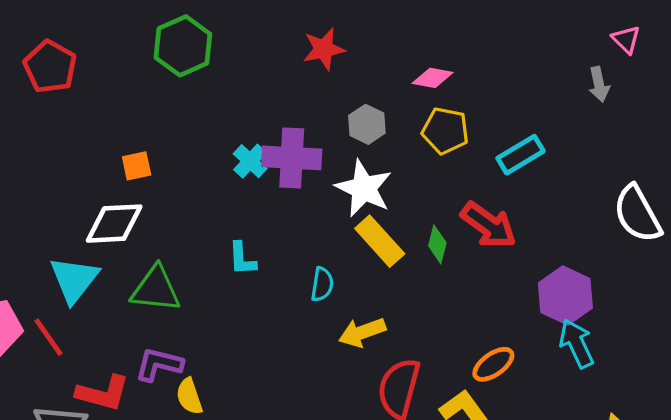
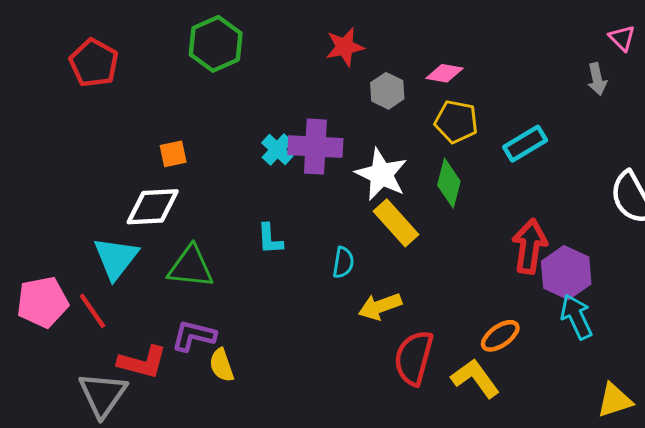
gray hexagon: (367, 124) -> (387, 91), moved
red arrow: (489, 225) -> (530, 246), moved, turned -118
green diamond: (437, 244) -> (449, 183), moved, size x1.4

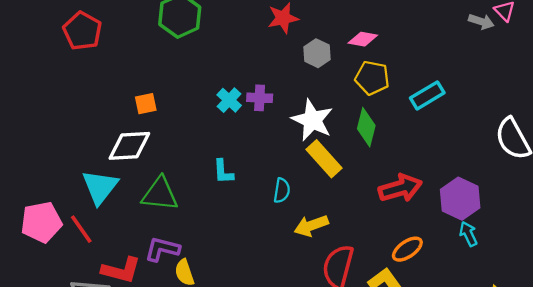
gray arrow: (597, 79) -> (481, 22), moved, turned -60
purple cross: (315, 147) -> (260, 98), size x0.6
red arrow: (530, 246) -> (400, 188), moved, turned 66
cyan arrow: (577, 317) -> (468, 234), size x0.7

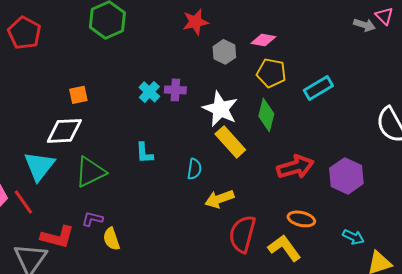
green triangle: (160, 194) -> (90, 172), turned -32
cyan arrow: (468, 234) -> (353, 237), moved, turned 140
purple L-shape: (162, 249) -> (92, 219), size x0.7
orange ellipse: (407, 249) -> (301, 219), turned 48

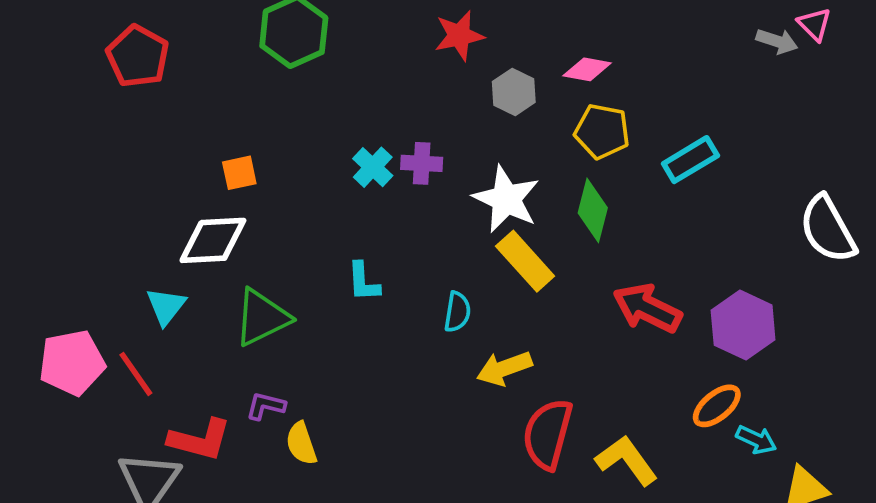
cyan triangle: (39, 166) -> (166, 306), size x0.7
red arrow: (295, 167) -> (647, 308), turned -138
orange ellipse: (301, 219) -> (717, 406), moved, turned -52

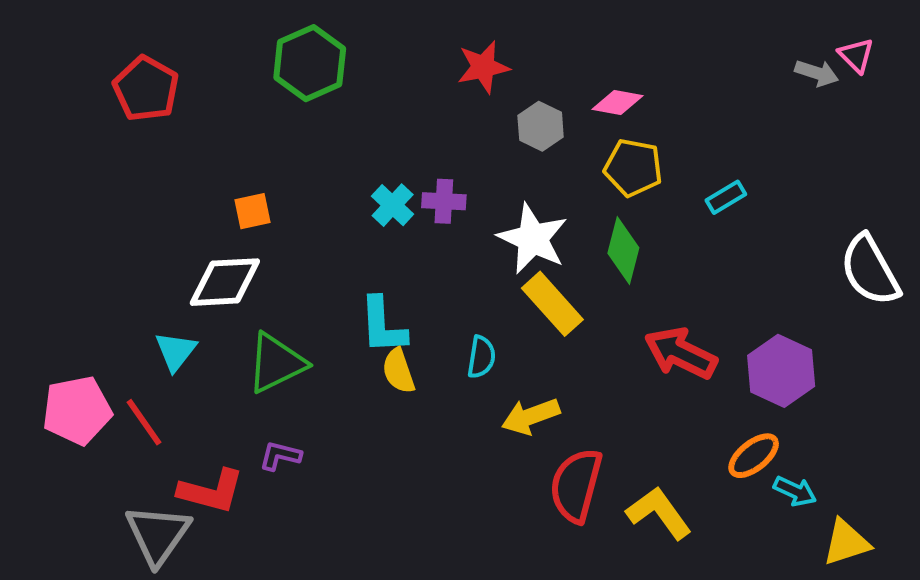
cyan rectangle: (690, 160) -> (726, 197), size x0.7
cyan L-shape: (363, 282) -> (383, 325), size x1.4
yellow semicircle: (301, 443) -> (398, 371), moved

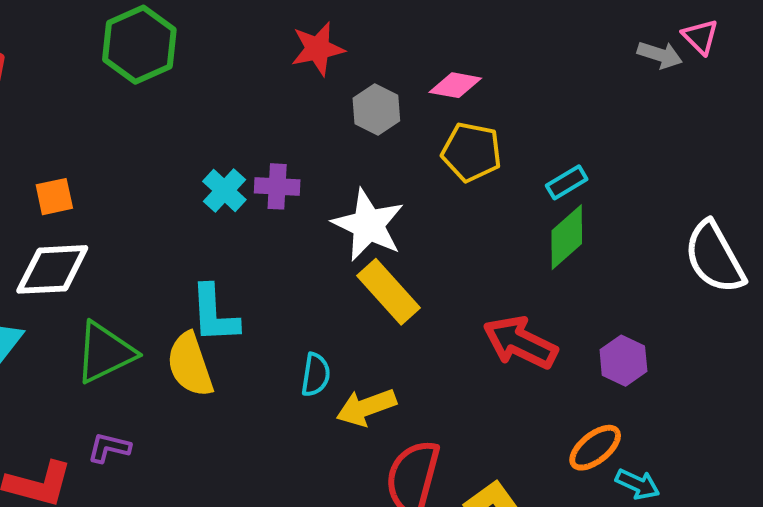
orange square: (253, 211) -> (54, 197), moved
green diamond: (623, 251) -> (567, 237), moved, turned 34
cyan semicircle: (481, 357) -> (316, 375), moved
yellow semicircle: (398, 371) -> (190, 365), moved, size x1.4
purple hexagon: (781, 371) -> (623, 361), size x0.7

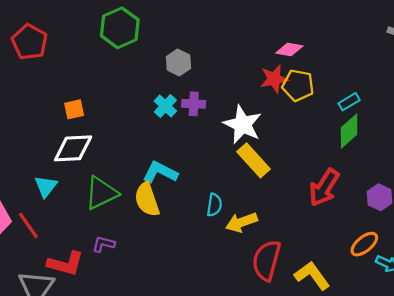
red star: (318, 49) -> (274, 79), moved
gray hexagon: (376, 109) -> (178, 63), moved
cyan L-shape: (214, 314) -> (160, 172), turned 120
red arrow: (520, 342) -> (324, 188), turned -84

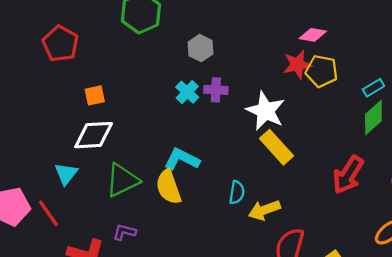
red pentagon: (30, 42) -> (61, 44), moved

